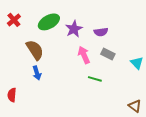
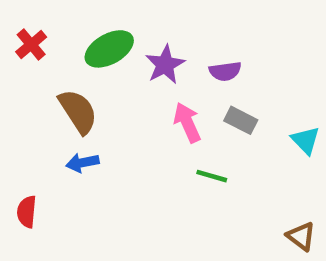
blue arrow: (37, 73) -> (82, 163), turned 96

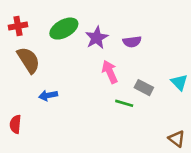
red cross: (31, 44) -> (18, 26), turned 30
brown semicircle: (78, 111) -> (28, 60), moved
gray rectangle: (241, 120) -> (144, 88), moved

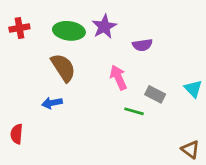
green ellipse: (64, 29) -> (69, 31), turned 36
purple star: (97, 38) -> (104, 27), moved
brown semicircle: (28, 60) -> (63, 68), moved

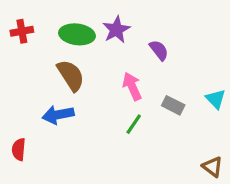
purple semicircle: (142, 45) -> (159, 50), turned -120
blue arrow: (52, 103) -> (58, 115), size x1.4
green line: (134, 111) -> (134, 124), moved, turned -72

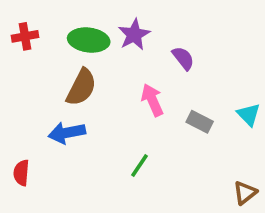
brown semicircle: (71, 75) -> (81, 87), turned 60
green line: (134, 124) -> (140, 165), moved
brown triangle: (213, 167) -> (245, 193), turned 45

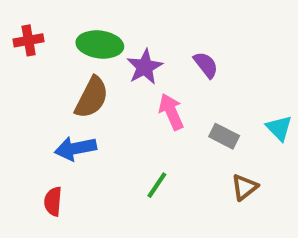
purple star: (134, 35) -> (145, 67), moved
red semicircle: (21, 173) -> (53, 201), moved
brown triangle: (245, 193) -> (245, 187), moved

